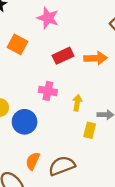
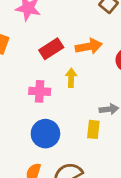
yellow arrow: (77, 103) -> (71, 78), moved
blue circle: (25, 122) -> (45, 134), moved

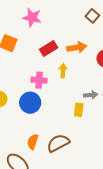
blue circle: (45, 134) -> (30, 103), moved

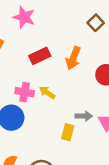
orange arrow: (77, 47) -> (73, 58), turned 114
yellow arrow: (63, 71) -> (47, 92), moved, turned -64

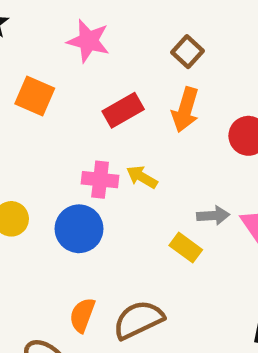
brown square: (96, 23) -> (187, 52), moved
yellow rectangle: (68, 132) -> (186, 248), turned -63

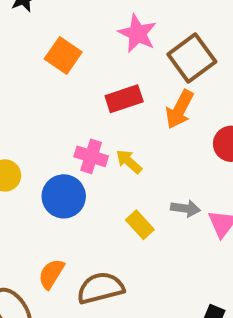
pink star: (88, 41) -> (137, 33), moved
brown square: (187, 52) -> (192, 58), size x1.6
orange square: (35, 96) -> (63, 56), moved
yellow rectangle: (186, 248) -> (140, 225), moved

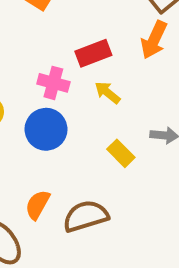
red rectangle: (124, 99) -> (93, 53), moved
pink cross: (91, 156) -> (53, 83), moved

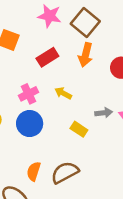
red rectangle: (93, 53) -> (47, 57), moved
pink cross: (53, 83) -> (29, 94), turned -30

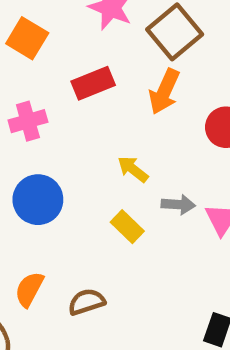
yellow arrow: (63, 93) -> (133, 169), moved
pink cross: (29, 94) -> (28, 121), moved
brown semicircle: (65, 172) -> (87, 302), size x0.7

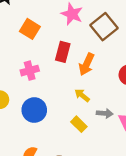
red rectangle: (93, 83) -> (63, 52), turned -54
orange arrow: (164, 92) -> (87, 64), moved

